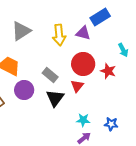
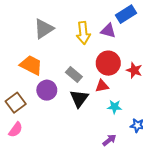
red triangle: (77, 86) -> (102, 86), turned 40
cyan star: (83, 120) -> (114, 107), moved

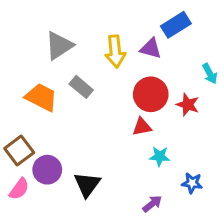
gray rectangle: (74, 74) -> (81, 87), moved
purple circle: (47, 90) -> (47, 170), moved
black triangle: (79, 98) -> (87, 184), moved

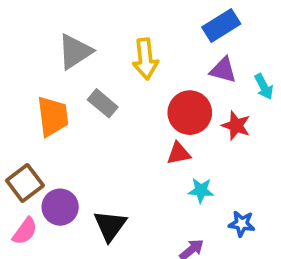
purple triangle: (151, 48) -> (223, 70), moved
orange trapezoid: (41, 97) -> (53, 116), turned 56

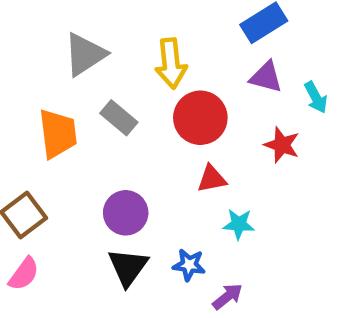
red circle: (190, 113) -> (200, 118), moved
purple circle: (60, 207) -> (126, 213), moved
blue star: (242, 224) -> (189, 265), moved

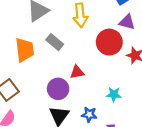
red circle: (200, 118) -> (109, 42), moved
red triangle: (212, 179) -> (77, 72), moved

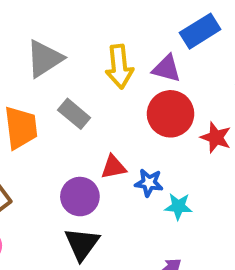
purple triangle: (127, 22) -> (167, 69), moved
blue star: (89, 114) -> (149, 183), moved

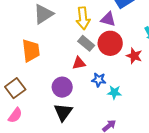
gray rectangle: (74, 114) -> (86, 43), moved
red triangle: (113, 167) -> (79, 63), moved

